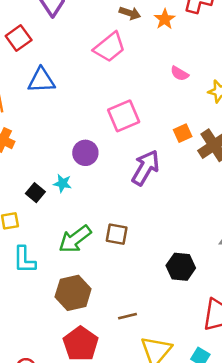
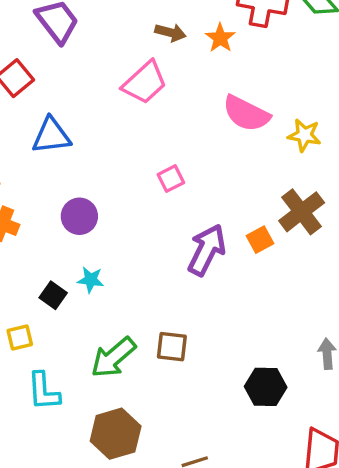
pink semicircle: (180, 74) -> (246, 114), size x1.8
pink square: (124, 116) -> (171, 179), size x0.6
orange square: (183, 133) -> (260, 240), moved
purple circle: (85, 153) -> (79, 216), moved

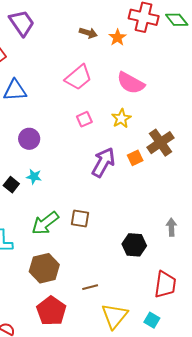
pink trapezoid: (145, 83) -> (78, 77), moved
yellow star: (304, 135) -> (121, 118), moved, turned 30

